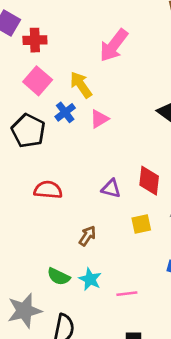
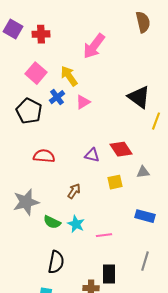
red cross: (35, 40) -> (41, 34), moved
red diamond: (149, 181) -> (121, 149), turned -40
gray star: (24, 311) -> (26, 202), moved

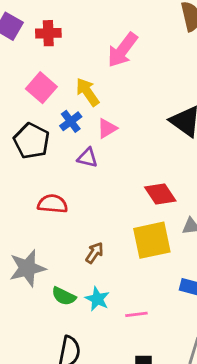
purple triangle: (92, 155) -> (88, 158), moved
yellow square: (115, 182) -> (152, 240), size x1.8

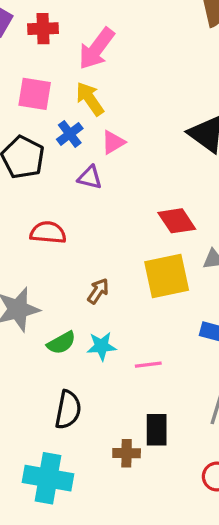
pink arrow: (122, 50) -> (96, 49), moved
pink square: (41, 88) -> (35, 94), turned -32
green semicircle: (64, 296) -> (61, 343), turned -55
cyan star: (97, 299) -> (101, 346), turned -30

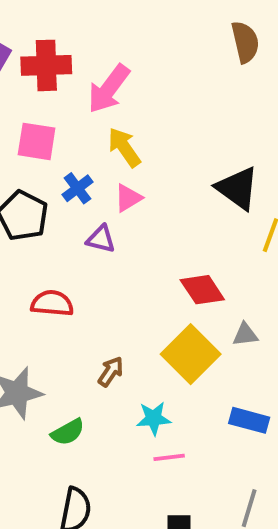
red cross: (43, 29) -> (46, 65), size x1.4
yellow arrow: (90, 99) -> (124, 147), moved
yellow square: (167, 276) -> (191, 354), turned -33
cyan star: (101, 346) -> (154, 418), moved

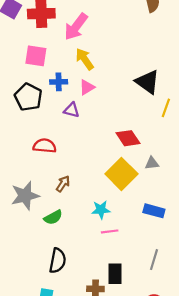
blue cross: (77, 188) -> (59, 82), turned 35
brown arrow: (111, 372) -> (63, 184), moved

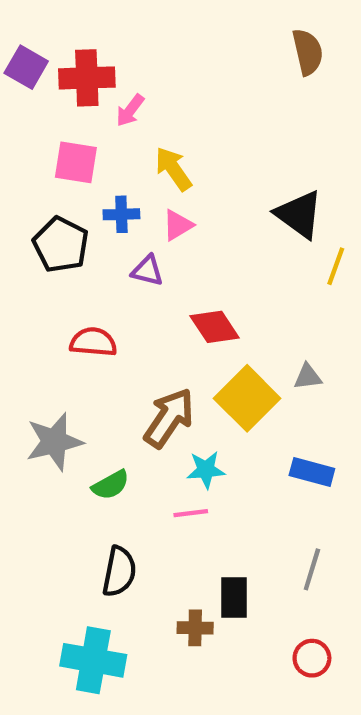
pink arrow: (76, 27) -> (130, 110), moved, size x0.6
red diamond: (128, 138) -> (215, 327), moved
brown arrow: (63, 184) -> (169, 418), moved, size x1.8
pink line: (110, 231) -> (191, 513), moved

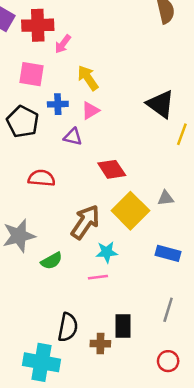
black semicircle: (119, 572) -> (68, 327), moved

